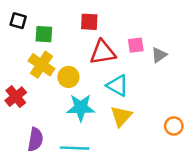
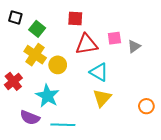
green square: (44, 34) -> (37, 29), turned 35
cyan star: (81, 108) -> (47, 96), moved, turned 30
purple semicircle: (35, 139) -> (30, 118), turned 102

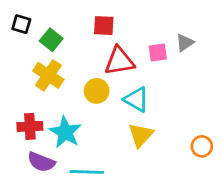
gray triangle: (134, 46) -> (185, 43), moved
yellow circle: (58, 65) -> (97, 91), moved
red cross: (13, 81) -> (30, 126), moved, turned 36

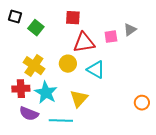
yellow cross: (48, 75) -> (34, 66), moved
yellow triangle: (141, 135) -> (79, 99), moved

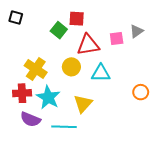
green square: (36, 28) -> (59, 30), moved
cyan triangle: (96, 70) -> (101, 73), turned -30
orange circle: (142, 103) -> (141, 92), moved

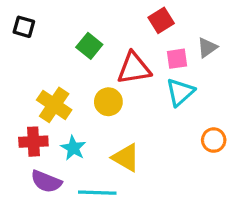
red square: (77, 19) -> (161, 20), moved, turned -35
cyan triangle: (101, 73) -> (180, 92), moved, turned -42
cyan star: (48, 97) -> (73, 148), size x0.7
yellow triangle: (83, 104) -> (126, 158), turned -42

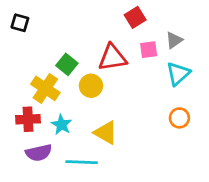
green square: (89, 46) -> (67, 64), moved
cyan triangle: (180, 92) -> (178, 74), moved
purple semicircle: (46, 181) -> (39, 153), turned -35

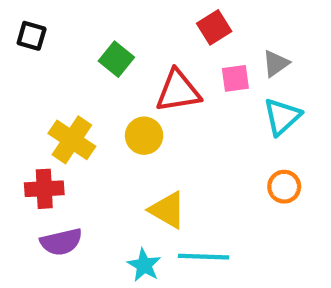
green square: (67, 64) -> (116, 59), moved
cyan star: (61, 125) -> (144, 265), moved
cyan line: (82, 162) -> (204, 257), moved

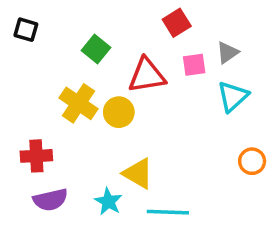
yellow cross: (72, 140) -> (78, 103), moved
orange circle: (284, 187) -> (252, 161), moved
cyan star: (144, 265) -> (108, 202), moved

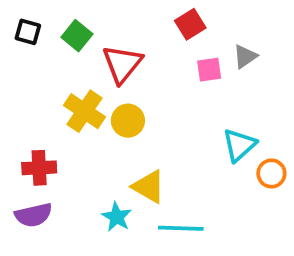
green square: (96, 49) -> (77, 36), moved
red triangle: (147, 75) -> (122, 64), moved, turned -42
cyan triangle: (233, 96) -> (239, 145), moved
purple semicircle: (50, 200) -> (34, 215), moved

